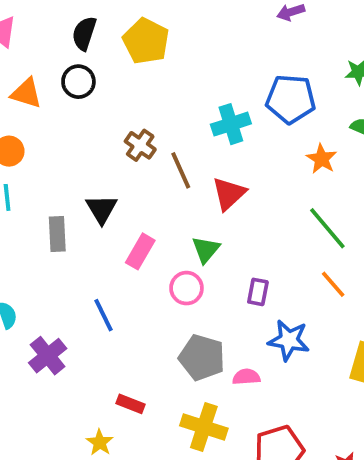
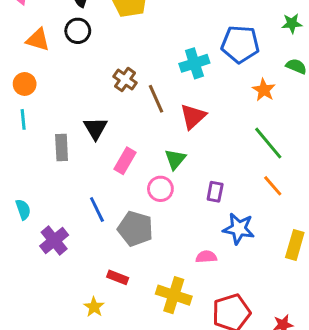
gray pentagon: (202, 358) -> (135, 229), moved

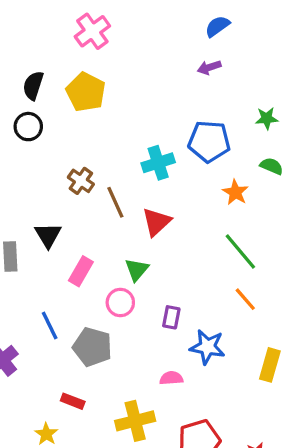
purple rectangle: (215, 192) -> (171, 317), moved
yellow cross: (174, 295) -> (135, 421), turned -32

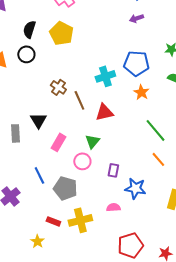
orange star: (235, 192) -> (141, 92), moved
red triangle: (157, 222) -> (104, 112), turned 30
yellow cross: (135, 421) -> (80, 220), moved

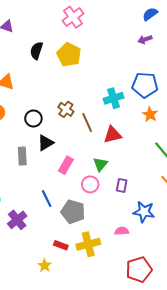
black circle: (26, 54) -> (33, 118), moved
black triangle: (38, 120) -> (46, 143), turned 30
purple rectangle: (113, 170) -> (122, 185), moved

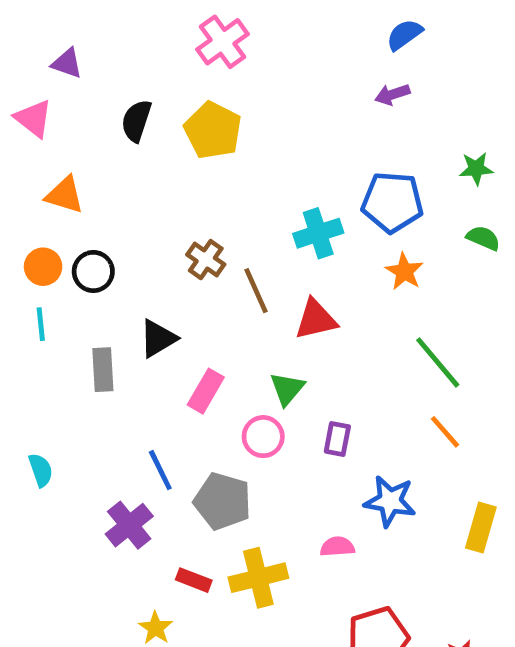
black circle: (33, 118) -> (93, 271), moved
purple cross: (17, 220) -> (129, 525), moved

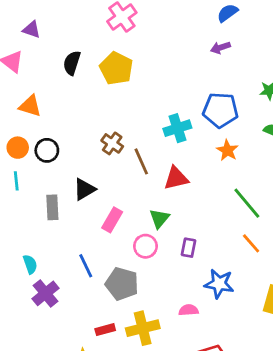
cyan semicircle: (41, 470) -> (30, 264), moved
purple cross: (129, 525) -> (45, 293), moved
red rectangle: (194, 580) -> (105, 330), turned -36

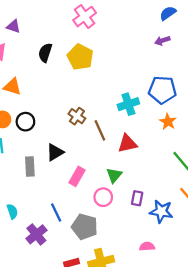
blue star: (219, 284) -> (161, 211), moved
purple cross: (45, 293) -> (36, 234), moved
pink semicircle: (189, 310) -> (147, 246), moved

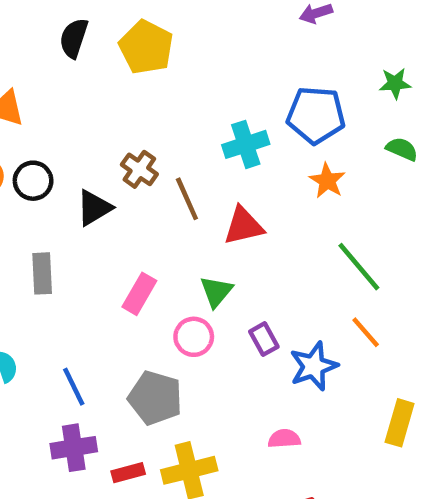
black triangle: (55, 152) -> (94, 208), moved
purple rectangle: (137, 198) -> (264, 339), turned -40
blue star: (161, 211) -> (314, 366), turned -30
blue line: (56, 213) -> (74, 387), moved
purple cross: (36, 234) -> (74, 448), moved, turned 30

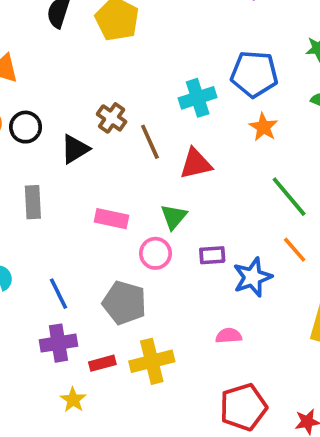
pink rectangle: (139, 294) -> (112, 219), turned 72
purple rectangle: (264, 339) -> (212, 255), turned -65

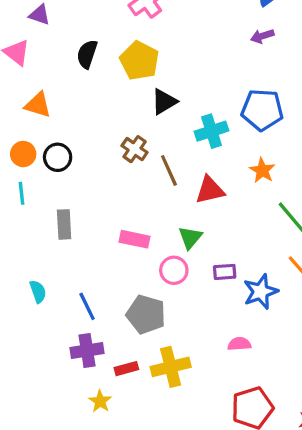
orange star: (263, 127) -> (262, 170), moved
black triangle: (75, 149) -> (164, 102), moved

